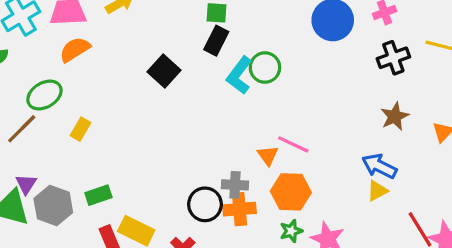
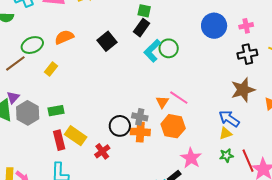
orange semicircle: (75, 49) -> (64, 37), moved
brown star: (395, 116) -> (243, 90), size x1.4
green star: (291, 231) -> (226, 155), moved

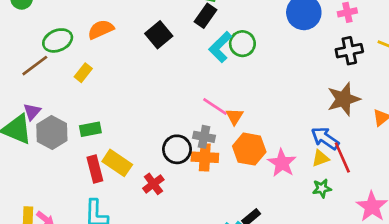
pink line: (179, 98) -> (215, 106), moved
pink star: (191, 158) -> (282, 163), moved
red line: (248, 161) -> (342, 158), moved

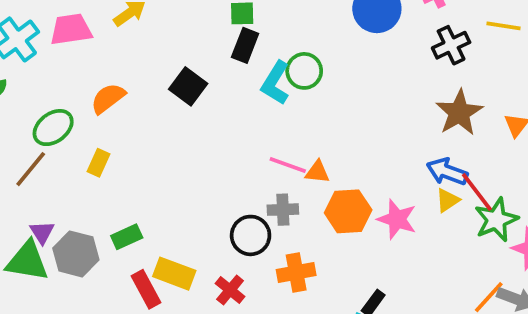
orange triangle: (234, 116) -> (317, 172), turned -42
orange cross: (205, 157) -> (296, 272), moved
green star: (322, 188) -> (496, 220), moved, size x1.6

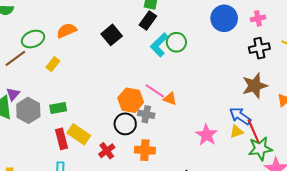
orange hexagon: (348, 211) -> (131, 100), moved

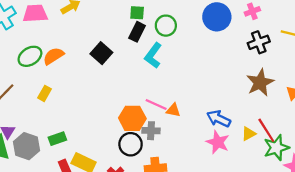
green ellipse: (33, 39) -> (30, 56), moved
green circle: (176, 42) -> (166, 26), moved
blue arrow: (240, 116) -> (219, 119), moved

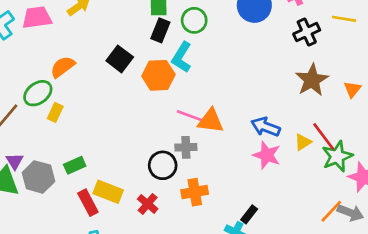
green ellipse: (30, 56) -> (38, 93), moved
orange triangle: (173, 110) -> (211, 121), size x1.5
orange hexagon: (132, 118) -> (158, 75), moved

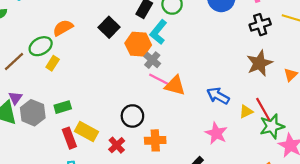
gray cross: (186, 147) -> (152, 60), moved, turned 35
pink star: (267, 155) -> (216, 133), moved

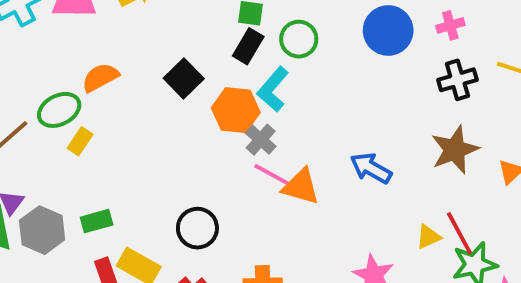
blue arrow: (218, 96) -> (371, 168), moved
black circle: (132, 116) -> (197, 228), moved

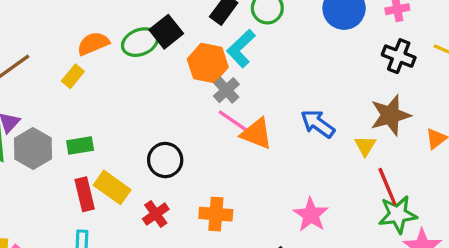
orange semicircle: (100, 77) -> (93, 43), moved
black cross: (457, 80) -> (399, 56), turned 32
green ellipse: (59, 110) -> (140, 42), moved
yellow triangle: (428, 237) -> (365, 146), moved, turned -40

